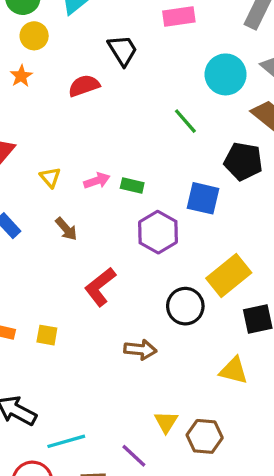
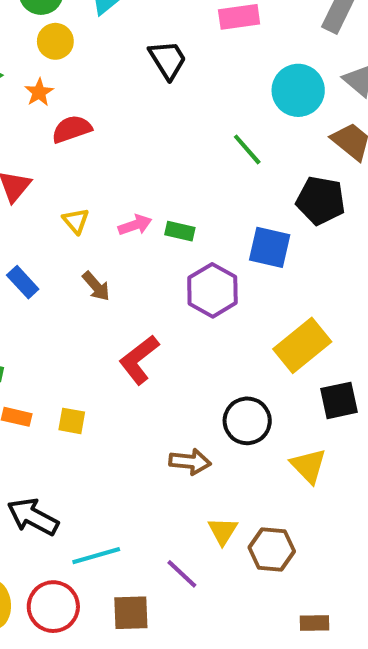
red semicircle: (84, 86) -> (72, 129), moved
black circle: (185, 306) -> (247, 421), moved
brown arrow: (140, 350) -> (190, 462), moved
yellow triangle: (234, 370) -> (308, 466), turned 32

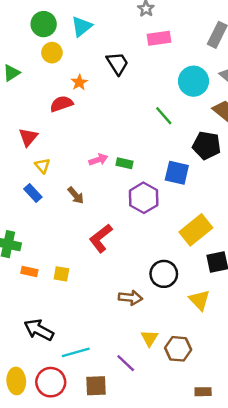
orange star: (39, 92) -> (79, 82), moved
yellow triangle: (76, 221) -> (42, 166), moved

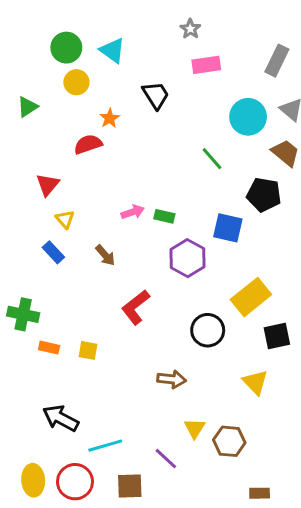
cyan triangle: (82, 26) -> (112, 50), turned -45
black circle: (164, 274) -> (208, 330), moved

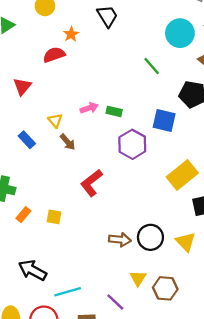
yellow triangle: (65, 219) -> (55, 120), moved
black circle: (208, 330) -> (150, 237), moved
orange rectangle: (49, 348) -> (23, 215), turned -63

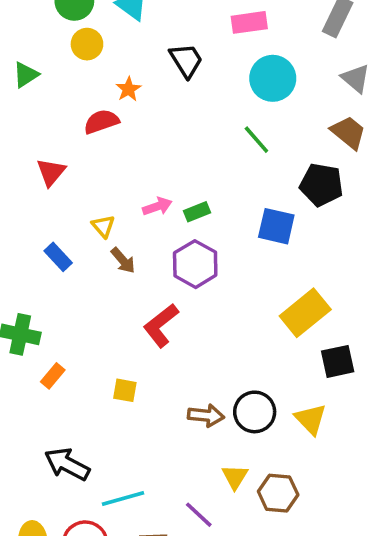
cyan circle: (180, 33) -> (273, 78), moved
green rectangle: (114, 111) -> (197, 212), turned -35
purple hexagon: (132, 144) -> (195, 264), moved
yellow square: (54, 217) -> (125, 390), moved

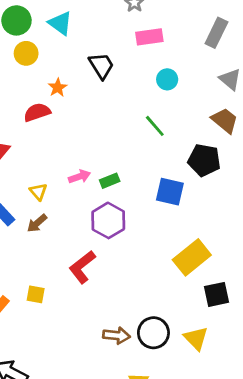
cyan circle: (273, 78) -> (167, 79), size x0.6
brown arrow: (123, 260) -> (37, 223), moved, turned 90
yellow square: (125, 390) -> (36, 294), moved

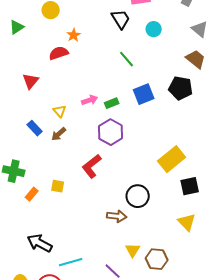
black trapezoid: (101, 66) -> (121, 19), moved
green line: (155, 126) -> (127, 59), moved
blue square: (170, 192) -> (144, 94), moved, turned -35
black circle: (153, 333) -> (138, 196), moved
yellow triangle: (196, 338) -> (187, 222), moved

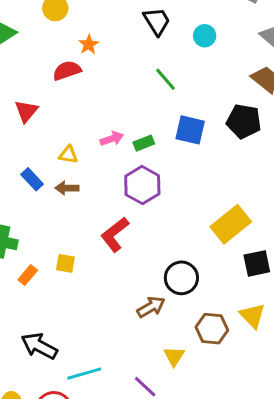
blue square: (144, 94) -> (190, 130), turned 35
yellow triangle: (60, 111) -> (68, 155), turned -40
brown arrow: (59, 134) -> (67, 188), turned 42
brown arrow: (117, 216) -> (151, 307), turned -36
brown hexagon: (157, 259) -> (212, 329), moved

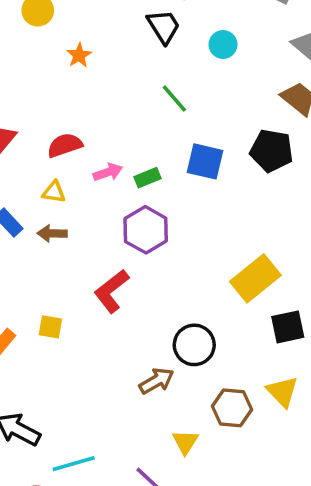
red semicircle: (67, 71) -> (65, 145), moved

